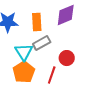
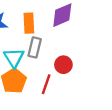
gray rectangle: (42, 43) -> (35, 47), turned -48

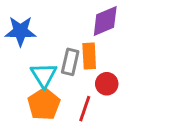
orange rectangle: (29, 23) -> (89, 56), moved

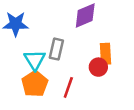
orange rectangle: (89, 56) -> (106, 54), moved
red circle: (107, 84) -> (98, 67), moved

